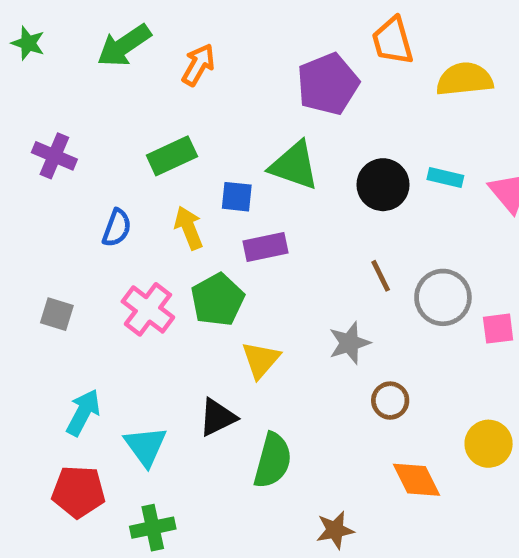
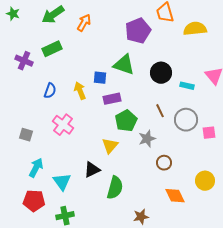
green rectangle: (172, 156) -> (52, 49), moved
cyan rectangle: (445, 177) -> (187, 86), moved
green pentagon: (218, 300) -> (126, 121), moved
gray square: (57, 314) -> (26, 135), moved

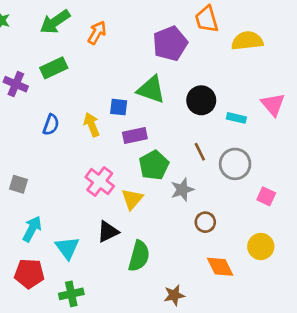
pink cross: (63, 125) -> (100, 182), moved
pink square: (209, 133) -> (266, 196), moved, turned 32

